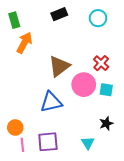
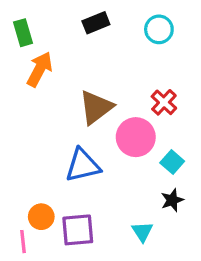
cyan square: (106, 90) -> (172, 162), moved, turned 32
orange circle: (15, 128) -> (41, 217), moved
pink line: (22, 145) -> (23, 242), moved

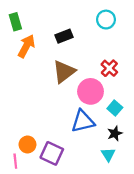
black rectangle: (96, 23) -> (64, 36), moved
blue triangle: (83, 165) -> (83, 121), moved
purple square: (78, 230) -> (52, 153), turned 30
cyan triangle: (142, 232) -> (108, 154), moved

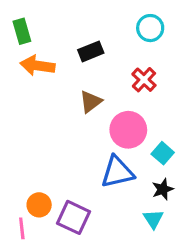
orange arrow: (26, 46) -> (37, 66), turned -110
red cross: (109, 68) -> (144, 80), moved
brown triangle: (64, 72) -> (91, 102), size x0.7

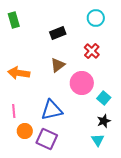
orange arrow: (37, 66) -> (19, 73), moved
blue triangle: (117, 172) -> (52, 110), moved
pink line: (22, 228) -> (14, 111), moved

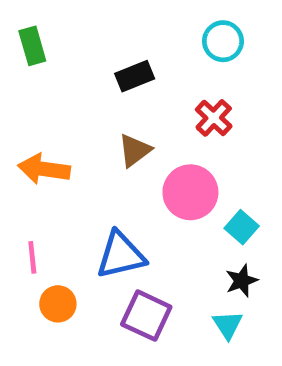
purple square: (47, 139) -> (146, 316), moved

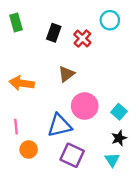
black rectangle: (135, 76) -> (54, 33), moved, turned -48
red cross: (214, 118) -> (82, 39), moved
pink circle: (190, 192) -> (85, 106), moved

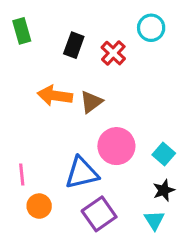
orange arrow: (22, 83) -> (55, 96), moved
purple square: (72, 155) -> (99, 214), turned 30

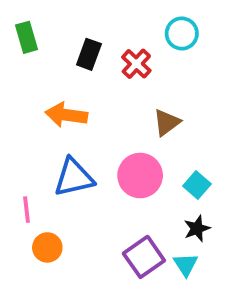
brown triangle: (91, 102) -> (167, 122), moved
blue triangle: (82, 173) -> (74, 177), moved
purple square: (99, 214) -> (144, 257), moved

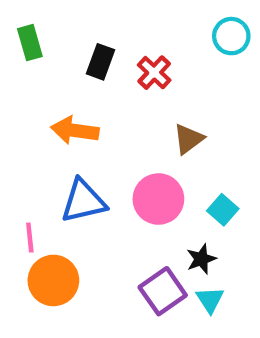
cyan circle: (182, 33) -> (231, 36), moved
black star: (197, 229) -> (201, 259), moved
orange circle: (47, 247) -> (53, 280), size x1.5

